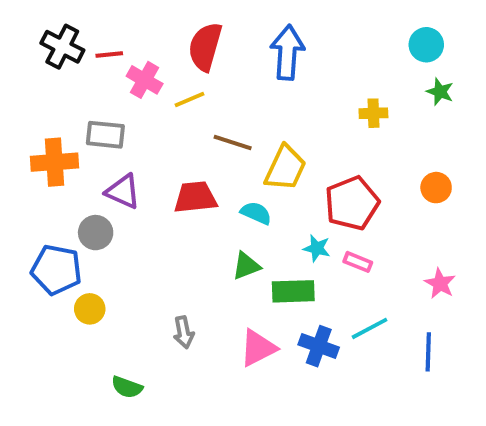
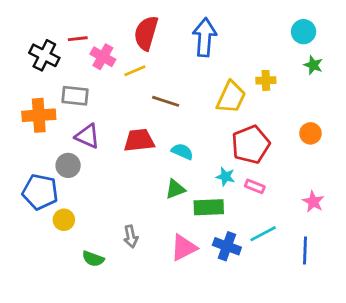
black cross: (62, 47) -> (44, 55), moved
yellow trapezoid: (285, 168) -> (231, 97), moved
green semicircle: (127, 387) -> (93, 259), moved

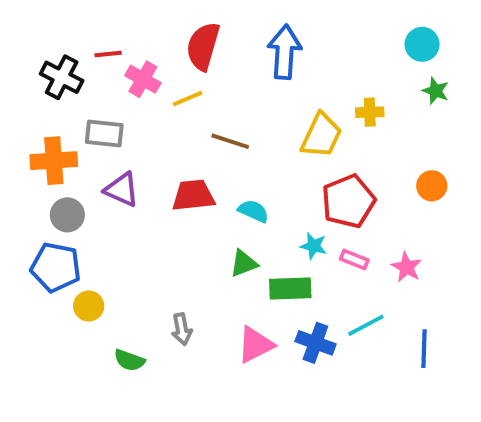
gray circle: (68, 165) -> (67, 215), moved
pink star: (313, 202) -> (407, 267), moved

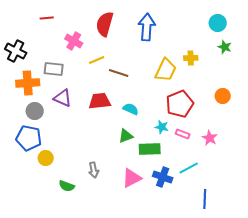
red line: (108, 54) -> (47, 18), moved
black cross: (62, 77) -> (16, 51), moved
yellow line: (188, 99) -> (97, 60), moved
blue line: (424, 349) -> (205, 199), moved

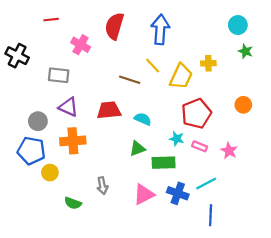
yellow line: (97, 60) -> (153, 65), moved, turned 70
orange cross: (28, 83) -> (73, 141), moved
blue line: (205, 199) -> (211, 215), moved

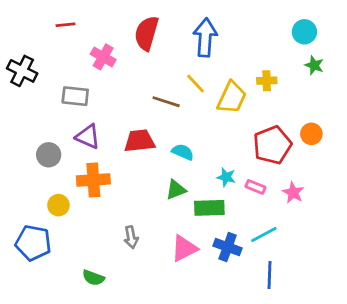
red pentagon: (196, 114) -> (272, 145), moved
blue pentagon: (31, 151) -> (33, 243), moved
yellow circle: (50, 173) -> (58, 205), moved
green semicircle: (73, 203) -> (93, 278), moved

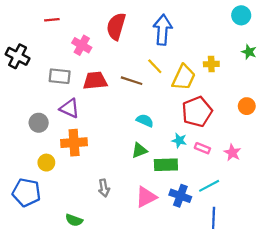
cyan circle: (304, 32) -> (241, 15), moved
red trapezoid: (139, 141) -> (95, 81), moved
red pentagon: (272, 145) -> (197, 112), moved

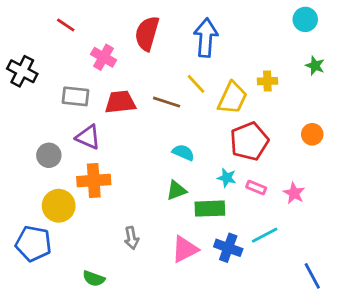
red line: (52, 20) -> (66, 25), turned 40
yellow circle: (46, 163) -> (59, 206), size x1.5
blue line: (214, 218) -> (312, 276), moved, turned -30

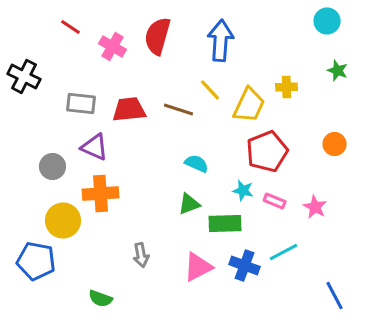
pink cross: (103, 57) -> (113, 46), moved

